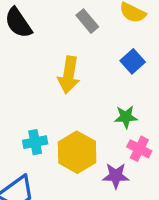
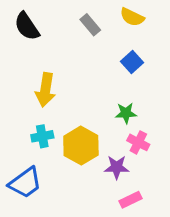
yellow arrow: (69, 75) -> (45, 90), moved

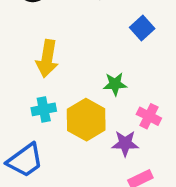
green star: (126, 113) -> (115, 84), moved

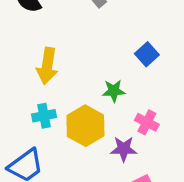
blue square: (142, 28) -> (147, 54), moved

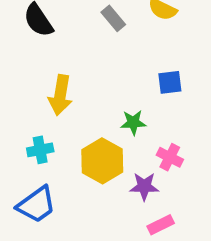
blue square: (147, 54) -> (170, 82), turned 35
cyan cross: (44, 116) -> (40, 150), moved

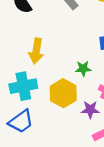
cyan cross: (40, 150) -> (23, 86), size x1.6

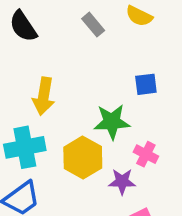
green star: (83, 69) -> (112, 122), size x1.5

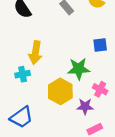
cyan cross: (25, 147) -> (23, 74), moved, size x0.6

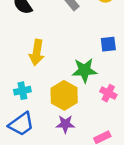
cyan cross: (23, 74) -> (22, 91), moved
purple star: (85, 106) -> (65, 124), moved

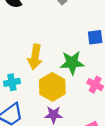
yellow arrow: (37, 52) -> (35, 57), moved

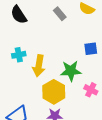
cyan cross: (12, 82) -> (19, 55), moved

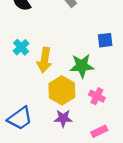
cyan cross: (19, 55) -> (21, 47), turned -32
pink cross: (91, 90) -> (97, 96), moved

